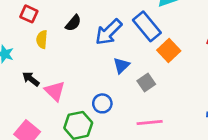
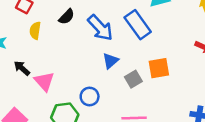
blue arrow: (109, 32) -> (100, 28), turned -92
orange square: (169, 50) -> (159, 68), moved, turned 30

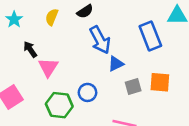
blue arrow: (100, 28) -> (100, 40), moved

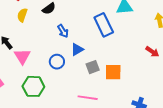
blue arrow: (100, 40) -> (63, 31), size x0.6
orange square: (160, 82) -> (113, 72), moved
blue circle: (87, 92) -> (57, 62), moved

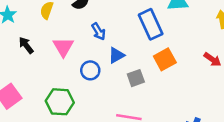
pink triangle: (22, 56) -> (63, 47), moved
orange square: (113, 72) -> (165, 59), moved, turned -30

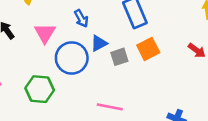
blue circle: (90, 70) -> (72, 58), size x1.6
gray square: (136, 78) -> (119, 57), moved

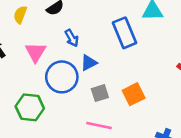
orange square: (148, 49) -> (134, 94), moved
gray square: (119, 57) -> (100, 93), moved

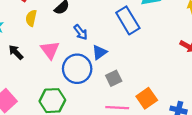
orange square: (134, 94) -> (147, 98), moved

